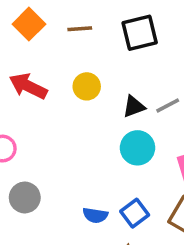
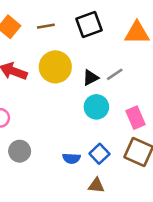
yellow circle: (87, 86) -> (55, 67), size x1.6

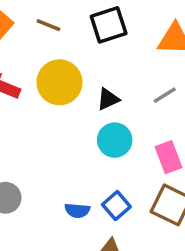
brown line: (46, 26) -> (48, 25), turned 30
gray line: (115, 74) -> (165, 95), moved

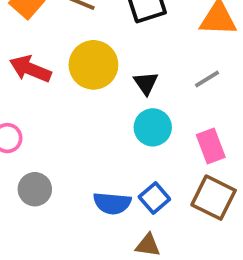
black triangle: (108, 99) -> (146, 83), turned -40
blue semicircle: (77, 210) -> (112, 203), size x1.4

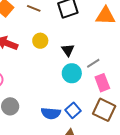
yellow circle: (93, 65) -> (40, 41), size x0.6
gray line: (207, 79) -> (93, 63), moved

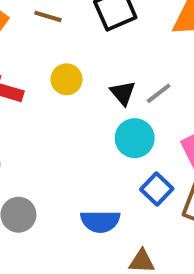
gray line: (93, 63) -> (159, 93), moved
blue square: (73, 110) -> (157, 189), moved

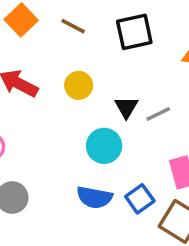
cyan circle: (135, 138) -> (104, 146), moved
blue semicircle: (100, 221) -> (94, 197), moved

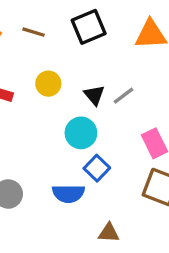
blue semicircle: (94, 197) -> (68, 194), moved
blue square: (140, 199) -> (97, 168), moved

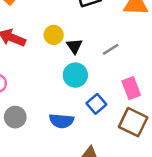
black triangle: (94, 95) -> (74, 46), moved
blue square: (97, 168) -> (96, 104), moved

